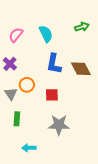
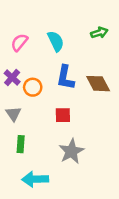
orange circle: (27, 85) -> (33, 87), moved
gray star: (59, 125) -> (71, 151), turned -30
cyan arrow: (29, 148) -> (35, 179), size x1.5

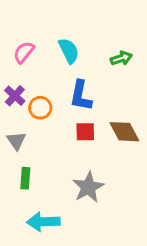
green arrow: (99, 33) -> (121, 58), moved
brown diamond: (98, 84) -> (124, 132), moved
red square: (63, 115) -> (85, 132), moved

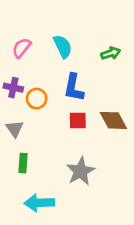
purple cross: (15, 96) -> (13, 88), turned -30

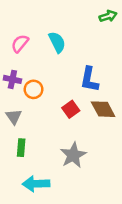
green arrow: (111, 53) -> (108, 16), moved
blue L-shape: (74, 88) -> (89, 79), moved
red square: (78, 120) -> (71, 109), turned -35

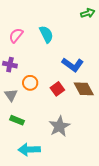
blue L-shape: (89, 79) -> (73, 65), turned -65
orange circle: (34, 89) -> (30, 83), moved
green rectangle: (21, 148) -> (17, 120), turned -72

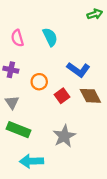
pink semicircle: (16, 35) -> (17, 38), turned -56
orange circle: (30, 83) -> (39, 82), moved
green rectangle: (17, 120) -> (18, 130), size x1.5

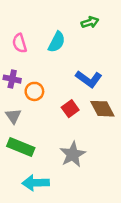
green arrow: (95, 14) -> (90, 22), moved
cyan semicircle: (50, 37) -> (57, 42), turned 54
orange circle: (39, 82) -> (34, 91), moved

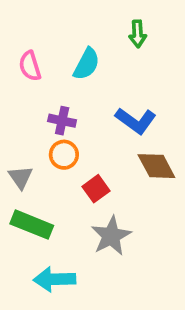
green arrow: (90, 22) -> (138, 34), turned 105
purple cross: (12, 79) -> (62, 121), moved
orange circle: (34, 91) -> (64, 155), moved
red square: (70, 109) -> (96, 189), moved

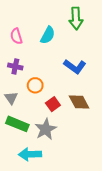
green arrow: (138, 34) -> (76, 18), size x1.5
purple cross: (62, 121) -> (15, 67), moved
brown diamond: (156, 166) -> (79, 102), moved
gray star: (111, 236) -> (46, 129), moved

